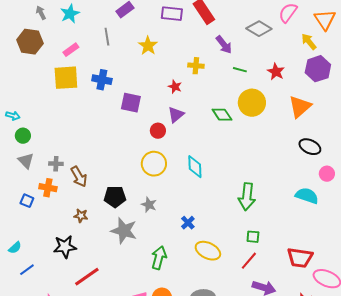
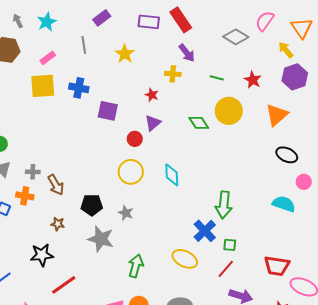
purple arrow: (224, 45) -> (187, 53), moved
blue cross: (188, 223) -> (205, 231), moved, size x1.6

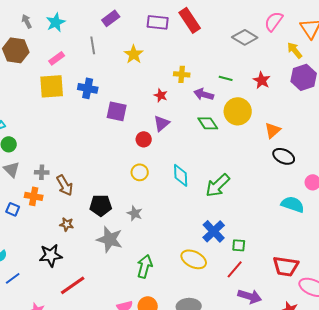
purple arrow: (187, 53) -> (204, 94), moved, turned 144
orange triangle: (277, 115) -> (273, 130), moved, size x0.7
black ellipse: (287, 155) -> (284, 156), moved
yellow circle: (131, 172) -> (140, 172), size x0.7
green arrow: (224, 205) -> (218, 185), moved, turned 40

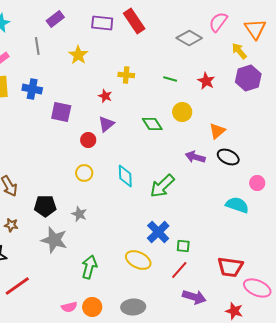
purple arrow: (204, 94) -> (195, 157), moved
yellow circle: (238, 111) -> (182, 112), size x0.7

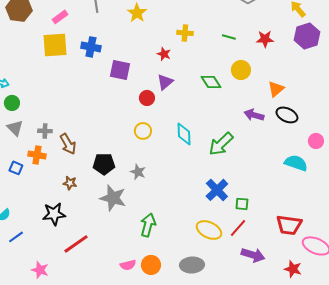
red star: (206, 81) -> (265, 39), turned -30
yellow ellipse: (138, 260) -> (209, 230), moved

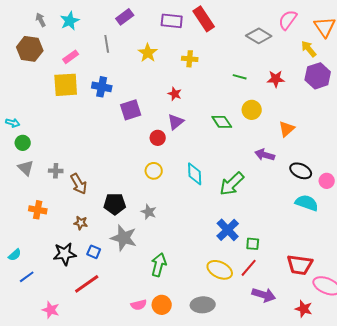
yellow cross: (185, 33) -> (190, 59), moved
purple square: (120, 70) -> (131, 110), turned -30
black ellipse: (287, 115) -> (301, 171), moved
orange cross: (37, 155) -> (38, 210), moved
blue square: (16, 168) -> (94, 252), moved

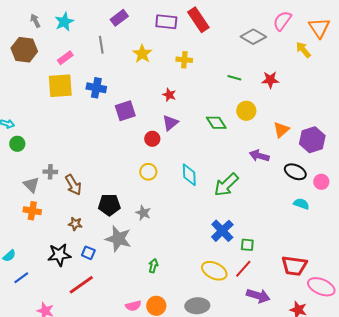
purple hexagon: (318, 76) -> (312, 140), moved
gray triangle: (26, 168) -> (31, 185), moved
cyan semicircle: (307, 203) -> (301, 204), size x0.7
green arrow: (159, 265) -> (153, 266), size x0.6

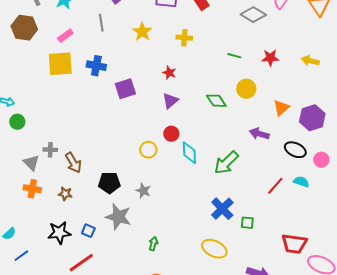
yellow arrow: (303, 50) -> (310, 61), moved, turned -36
red circle: (152, 139) -> (171, 134), moved
brown star: (75, 224) -> (65, 194), moved
red line: (243, 269) -> (275, 186), moved

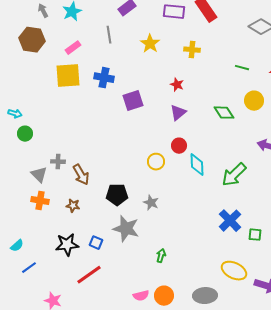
yellow ellipse: (214, 249) -> (234, 271), moved

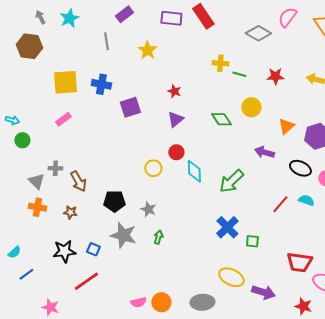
pink rectangle: (73, 48) -> (63, 119), moved
yellow cross: (192, 50) -> (220, 63), moved
green arrow: (161, 256) -> (158, 237), moved

